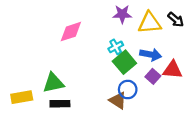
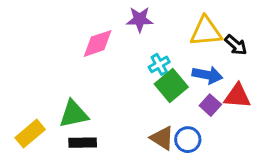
purple star: (122, 14) -> (140, 19), moved
black arrow: (176, 20) -> (236, 45), moved
blue circle: (128, 89) -> (188, 140), moved
yellow rectangle: (22, 97) -> (30, 134), turned -30

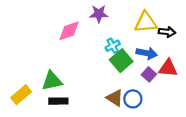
black arrow: (236, 45) -> (167, 32), turned -35

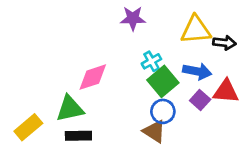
pink diamond: (69, 31) -> (93, 77), moved
blue circle: (133, 99) -> (163, 111), moved

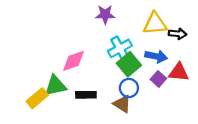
cyan cross: (151, 61) -> (120, 48), size x1.5
yellow rectangle: (28, 127) -> (37, 98), moved
black rectangle: (78, 136) -> (86, 95), moved

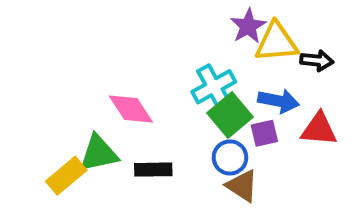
purple star: (105, 14) -> (248, 26), moved, turned -30
pink diamond: (74, 61) -> (131, 109), turned 75
purple square: (158, 79) -> (264, 133), moved, turned 35
brown triangle: (122, 104) -> (242, 186), moved

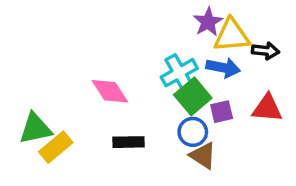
blue arrow: (278, 101) -> (223, 68), moved
green triangle: (99, 153) -> (35, 129), moved

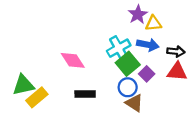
yellow triangle: (232, 35) -> (153, 23), size x0.7
black arrow: (266, 51) -> (176, 51), moved
purple square: (222, 112) -> (147, 74), turned -32

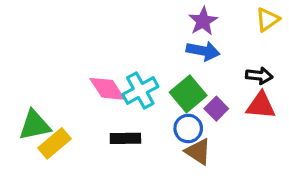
yellow triangle: (153, 23) -> (267, 20), moved, turned -30
blue arrow: (148, 45) -> (203, 51), moved
cyan cross: (119, 48) -> (140, 90), moved

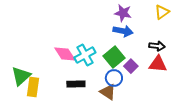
purple star: (203, 21) -> (123, 13), turned -30
green triangle: (35, 125) -> (21, 76), turned -30
yellow rectangle: (54, 143) -> (33, 87), turned -42
brown triangle: (198, 152) -> (108, 92), moved

